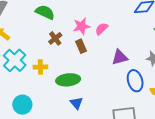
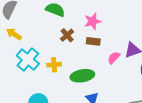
pink semicircle: (102, 29) -> (114, 58), moved
brown rectangle: (81, 46) -> (93, 41), turned -56

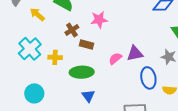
yellow arrow: (14, 34) -> (37, 14), moved
brown rectangle: (93, 41) -> (86, 45), moved

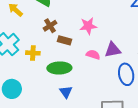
pink star: (99, 20) -> (88, 26), moved
pink semicircle: (115, 58) -> (93, 55), turned 56

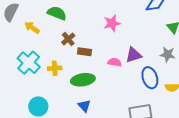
pink star: (88, 26) -> (112, 23), moved
blue triangle: (66, 92) -> (84, 106), moved

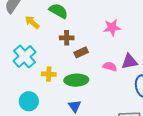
brown cross: (68, 39) -> (67, 38), turned 32
brown rectangle: (84, 52) -> (81, 52), turned -40
yellow cross: (55, 68) -> (49, 74), moved

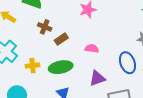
brown cross: (67, 38) -> (45, 27), turned 32
purple triangle: (130, 62) -> (97, 78), moved

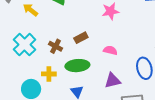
brown cross: (45, 27) -> (55, 46), moved
yellow cross: (33, 66) -> (49, 74), moved

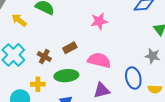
pink semicircle: (110, 50) -> (99, 60), size x1.6

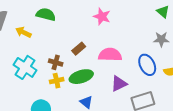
pink star: (99, 21) -> (102, 17), turned -30
yellow cross: (38, 84) -> (57, 81), moved

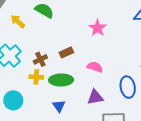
pink semicircle: (110, 55) -> (95, 67), size x0.7
brown cross: (56, 62) -> (40, 59), turned 32

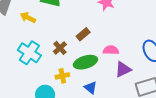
pink semicircle: (95, 67) -> (111, 50), moved
yellow cross: (36, 77) -> (62, 76), moved

